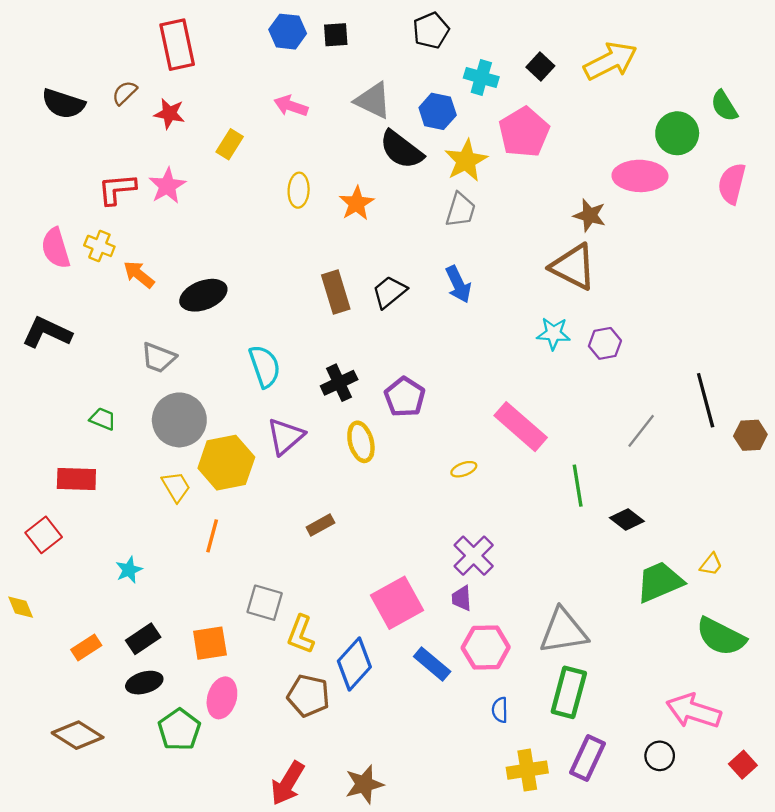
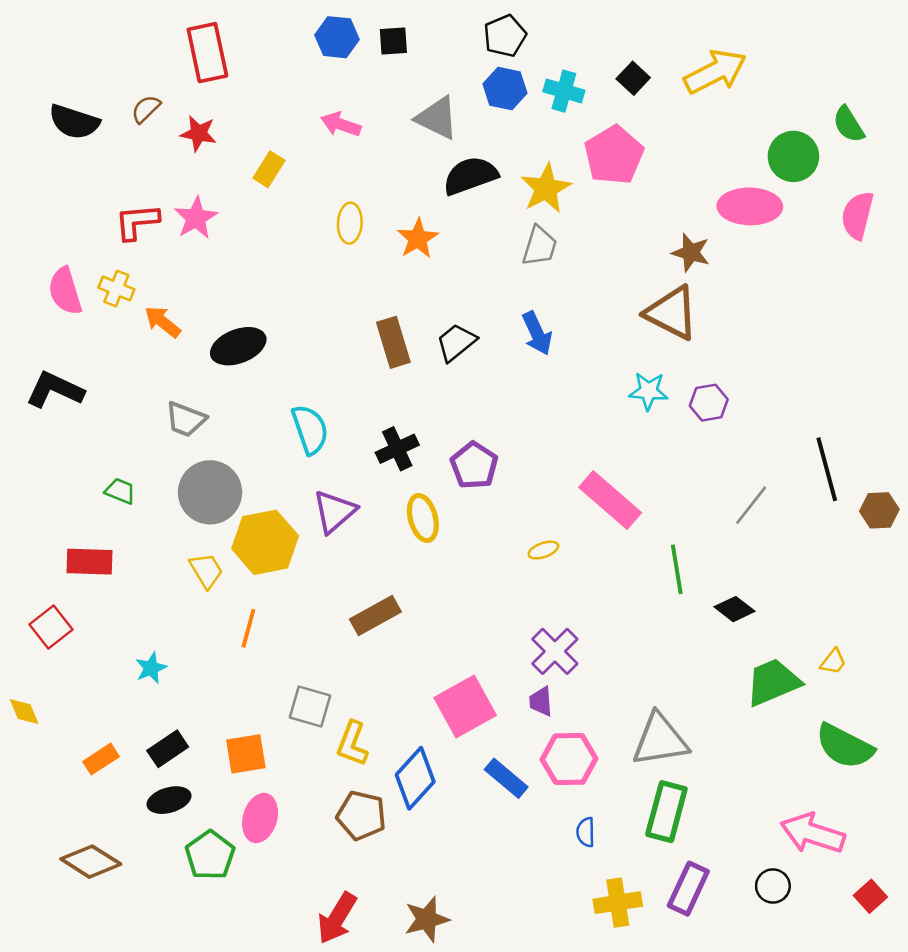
blue hexagon: (438, 111) -> (505, 88), moved
black semicircle: (401, 150) -> (470, 176), turned 123
brown rectangle: (320, 525) -> (375, 615), size x1.5

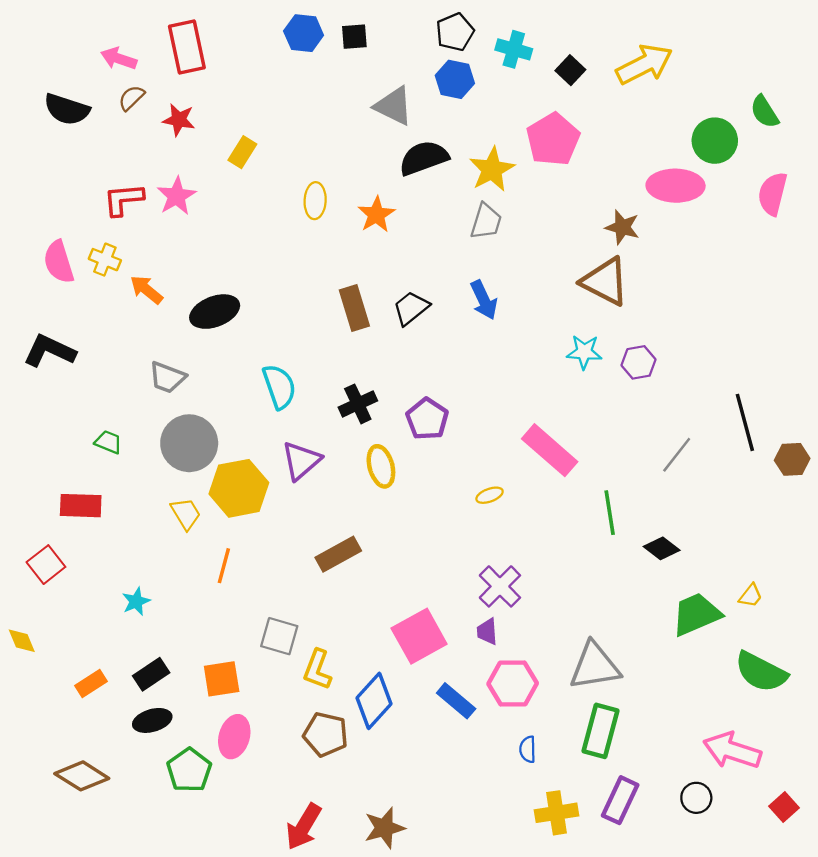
cyan cross: (564, 91) -> (514, 49), moved
pink arrow: (341, 124) -> (119, 59), moved

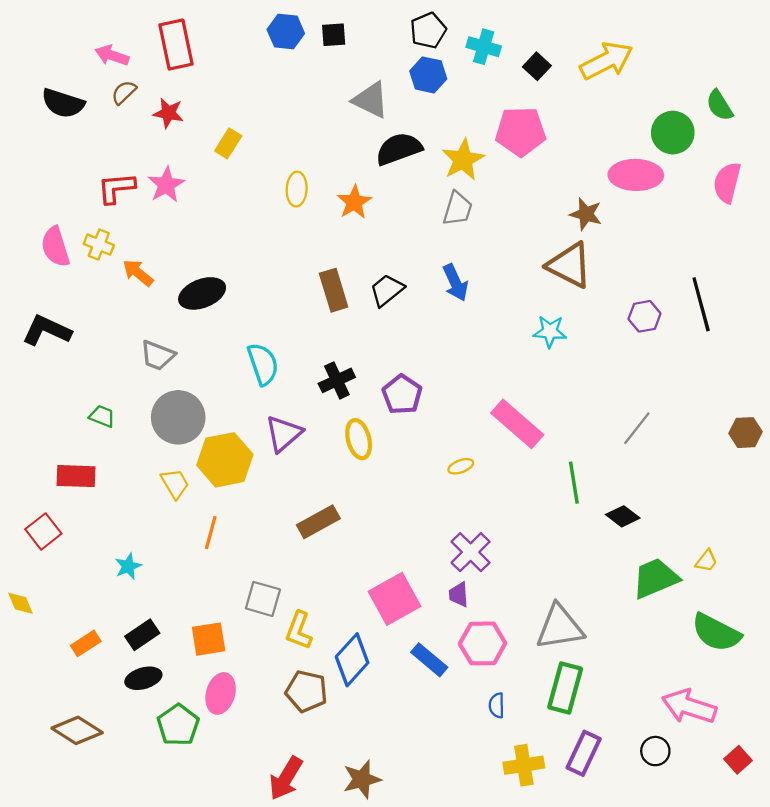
pink pentagon: (553, 139) -> (521, 131), turned 30
purple hexagon: (639, 362) -> (644, 316), moved
black line: (745, 422) -> (701, 304), moved

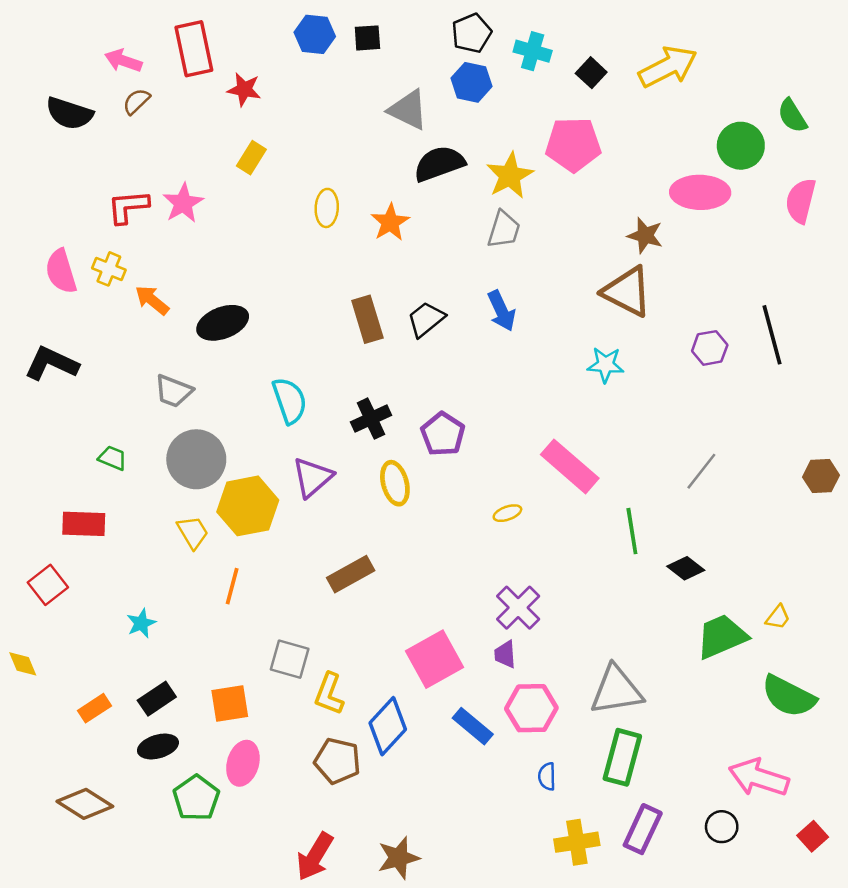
red star: (168, 113) -> (244, 89), moved

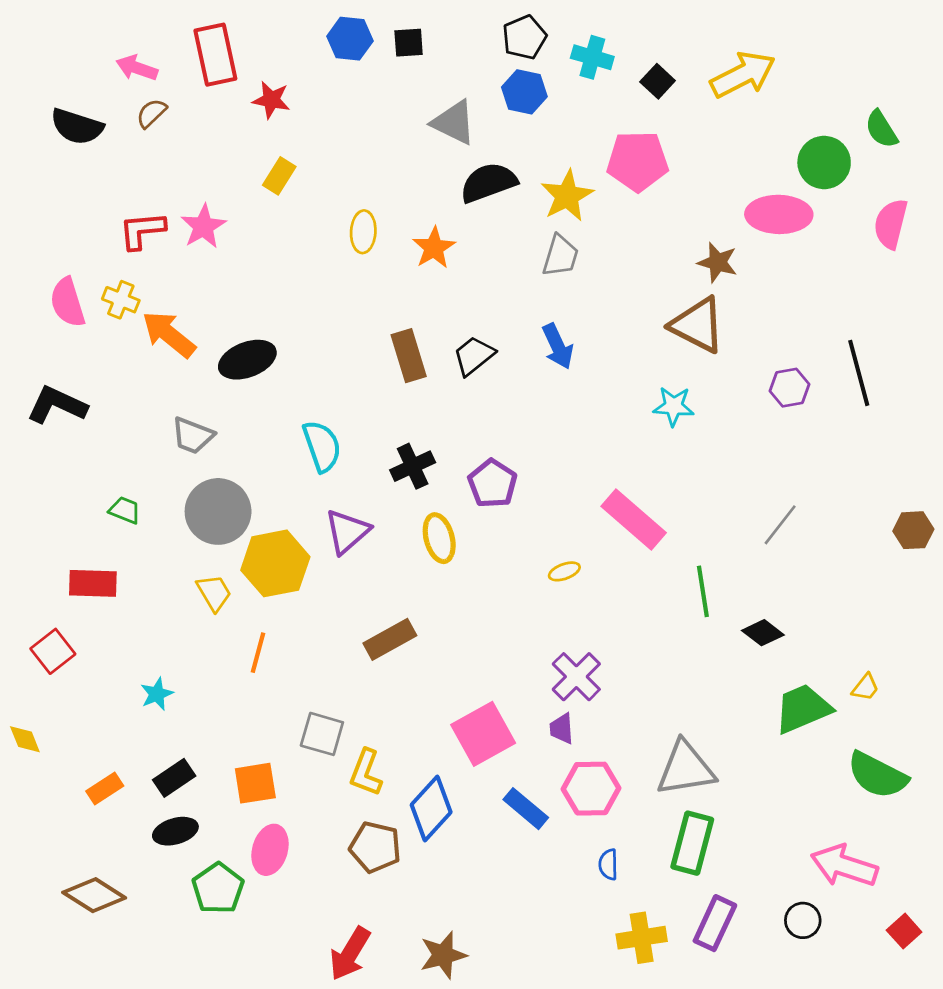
orange arrow: (152, 300) -> (169, 334), size x1.4

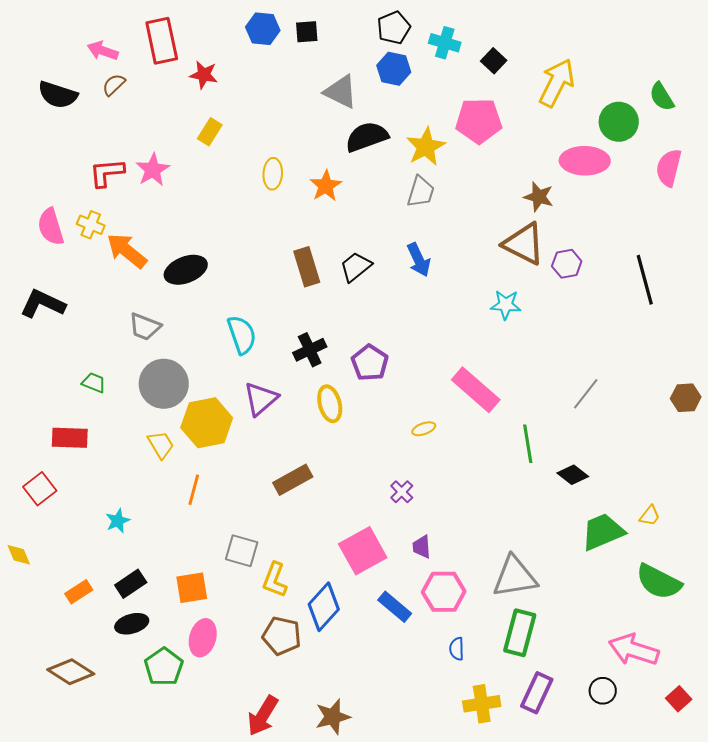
yellow arrow: (743, 75) -> (557, 83), moved, turned -36
purple hexagon: (789, 388) -> (567, 264), moved
purple cross: (576, 677) -> (402, 492), moved, size x0.6

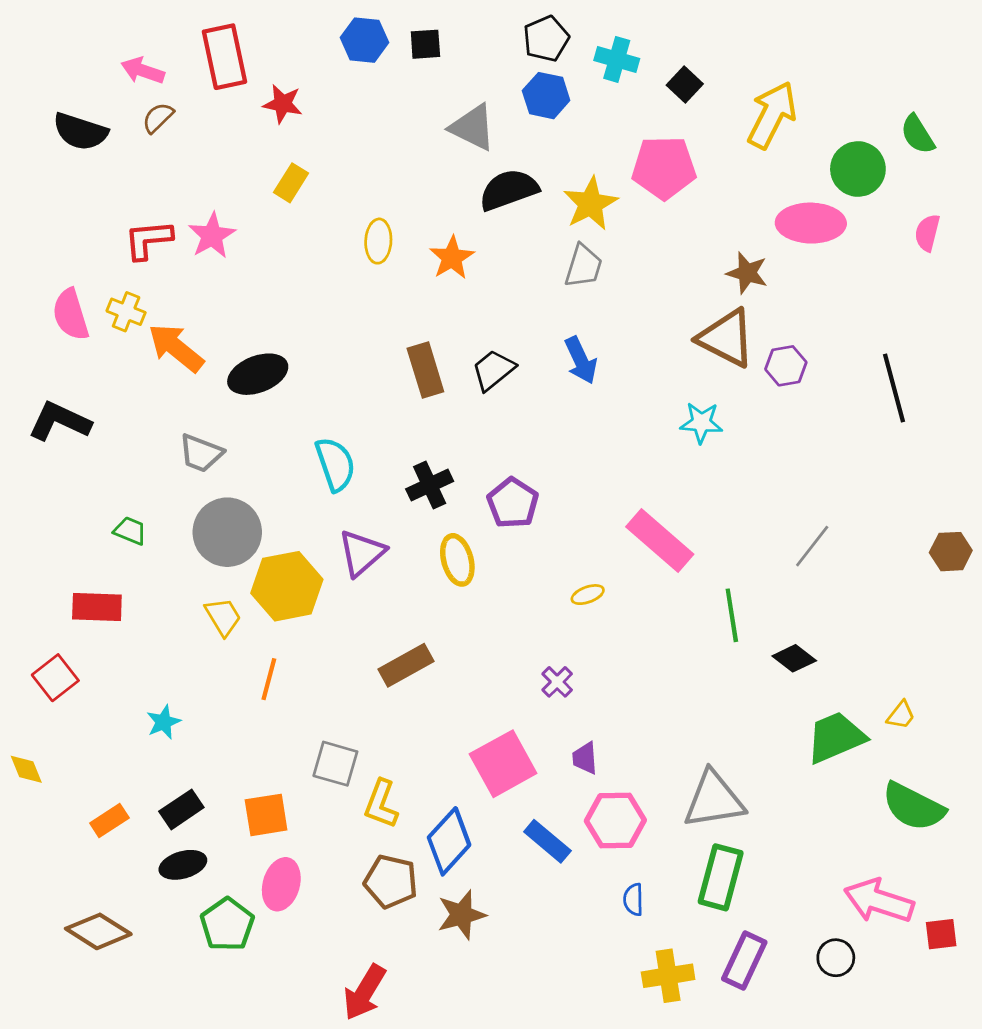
pink semicircle: (669, 168) -> (927, 233), size x0.7
red square: (679, 699) -> (941, 934), moved, turned 35
brown star: (333, 717) -> (462, 915), moved

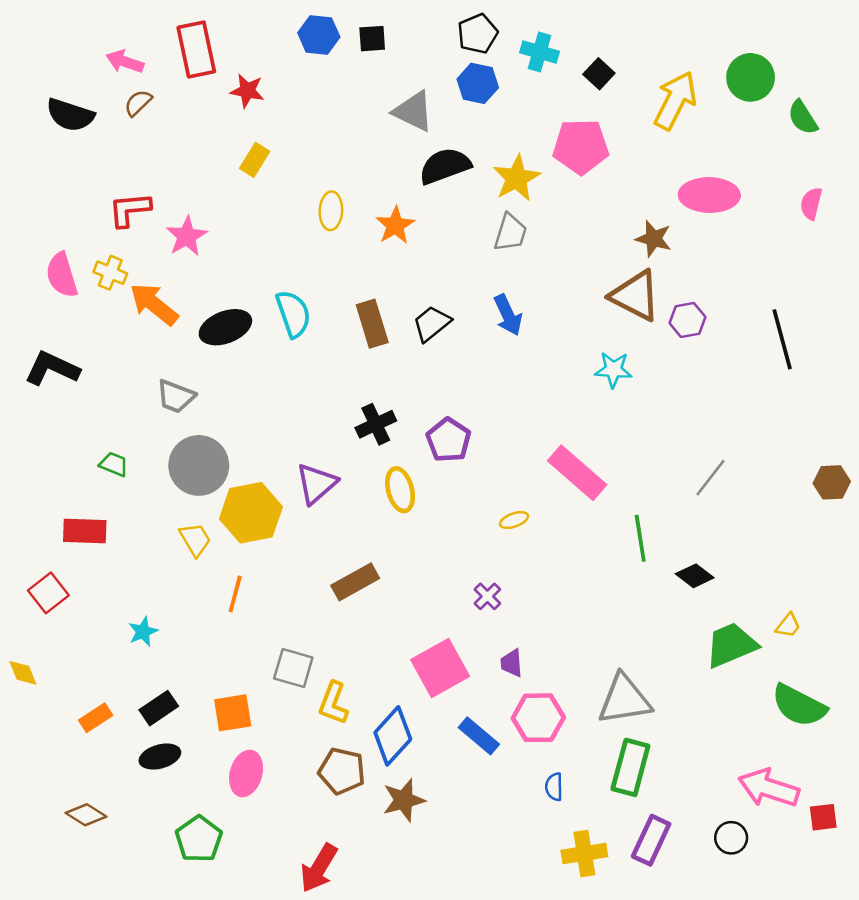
green circle: (858, 169) -> (751, 77), moved
pink star: (212, 236) -> (187, 236), moved
cyan semicircle: (335, 464) -> (293, 314), moved
green pentagon: (227, 924) -> (199, 839), moved
brown diamond: (98, 931) -> (86, 815), size x0.7

